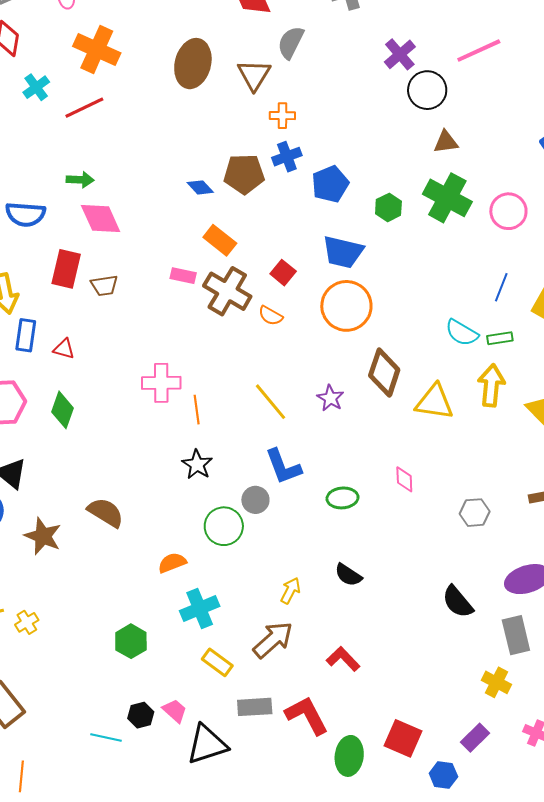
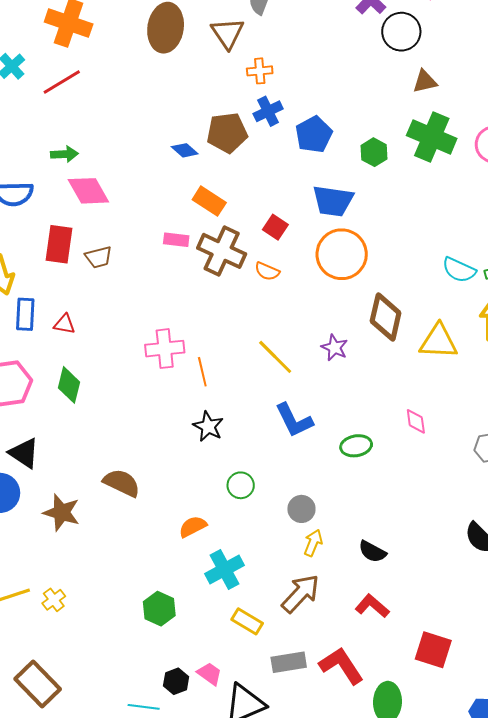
gray circle: (255, 500) -> (301, 509), moved
green circle: (224, 526) -> (241, 485), size x0.7
black semicircle: (348, 575) -> (372, 552), moved
red square: (403, 738) -> (433, 650), moved

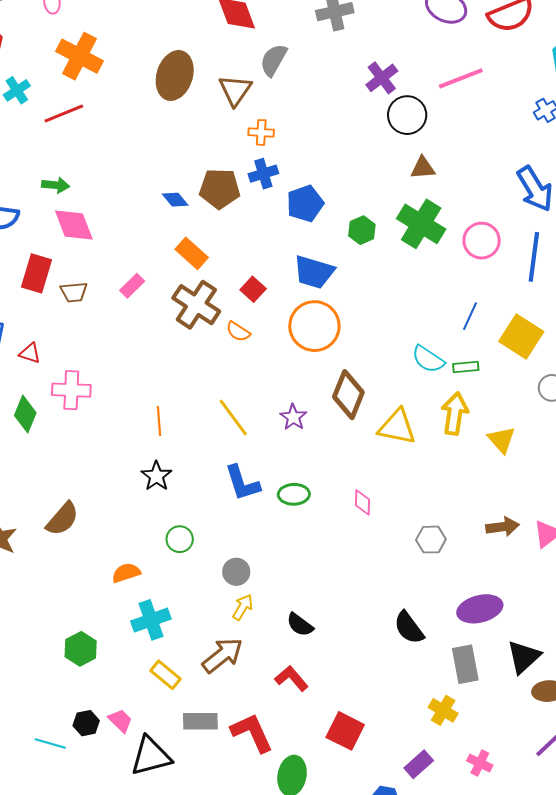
pink rectangle: (176, 240) -> (132, 286), moved, turned -60
pink cross: (165, 349) -> (71, 390), moved
green ellipse: (356, 446) -> (294, 494), moved
brown semicircle: (122, 483) -> (62, 519), turned 96

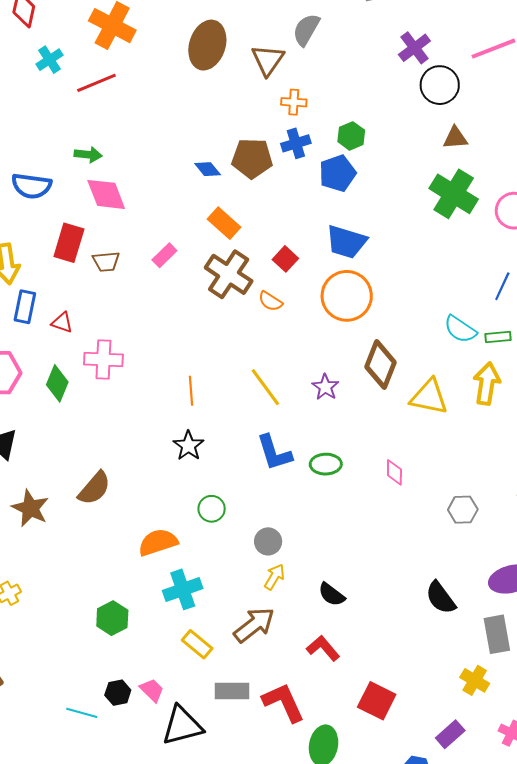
green hexagon: (362, 230) -> (351, 136), moved
orange semicircle: (126, 573) -> (158, 542), size x1.4

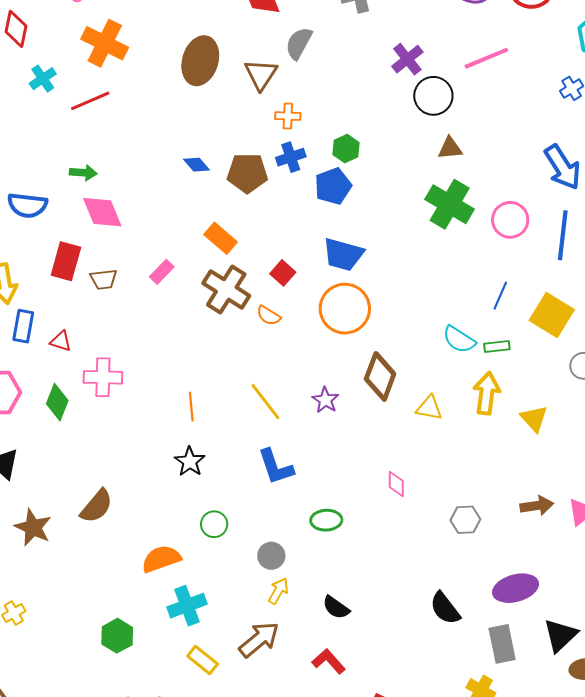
blue diamond: (208, 169) -> (197, 165), moved
yellow triangle: (429, 397) -> (429, 408), size x0.7
green ellipse: (326, 464) -> (326, 520), moved

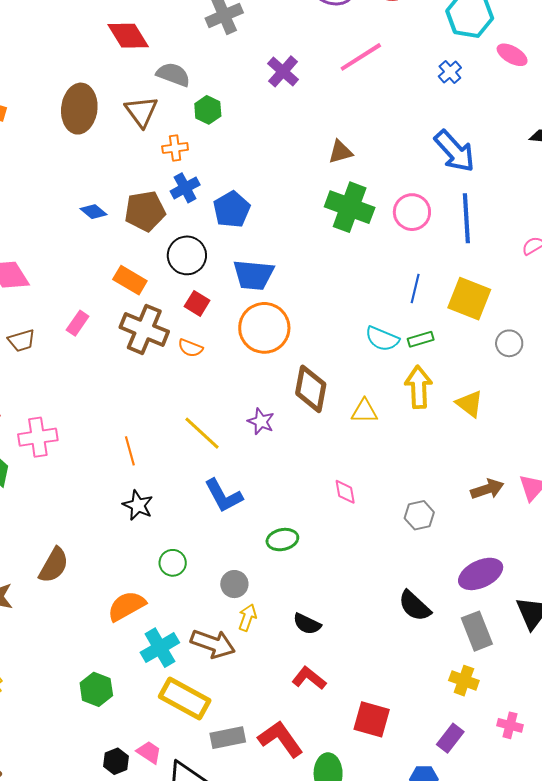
gray semicircle: (299, 43) -> (173, 74), turned 92
black circle: (433, 96) -> (187, 255), moved
green hexagon: (346, 149) -> (208, 110), moved
brown arrow: (259, 639) -> (213, 644), moved, turned 69
yellow rectangle: (203, 660) -> (185, 699), size x1.6

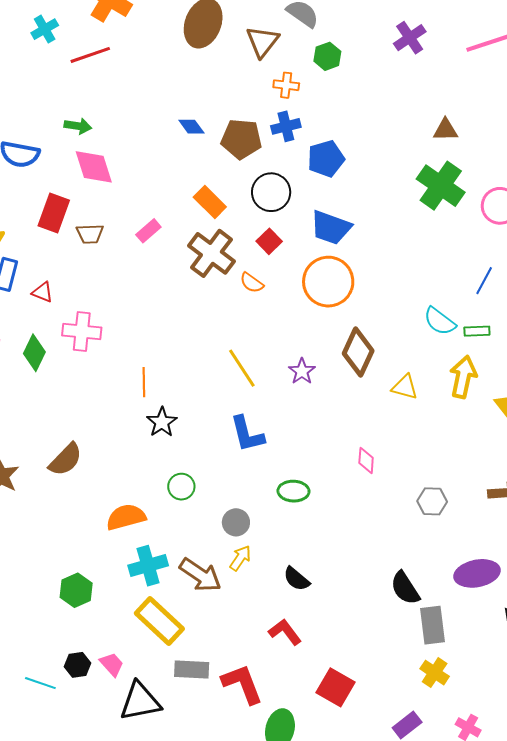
orange line: (130, 451) -> (144, 382), moved
gray rectangle: (477, 631) -> (432, 625), moved

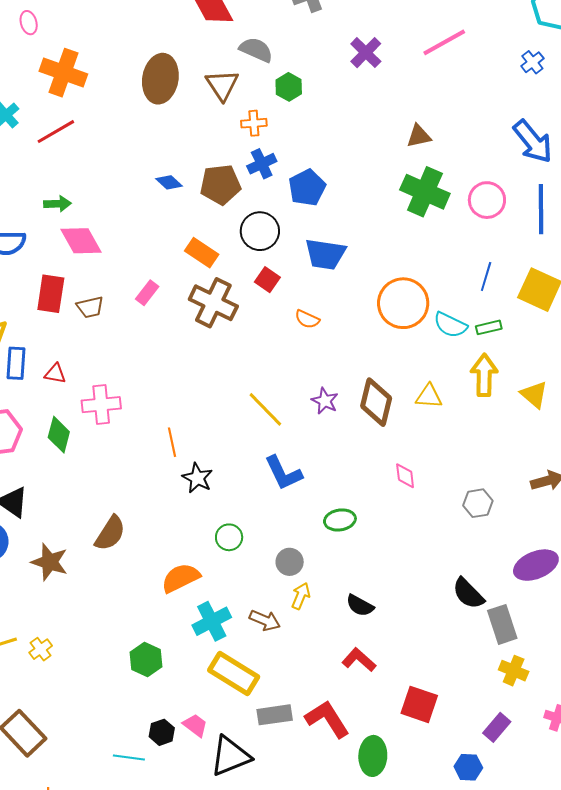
orange circle: (328, 282) -> (403, 303), moved
orange semicircle: (252, 283) -> (307, 319), moved
brown diamond: (358, 352) -> (376, 402), moved
brown arrow: (200, 575) -> (265, 620), size x0.7

